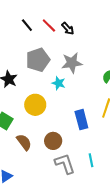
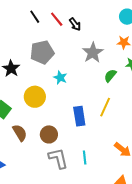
gray star: (72, 63) -> (93, 52), moved, turned -30

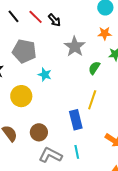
gray pentagon: (42, 52) -> (24, 51), turned 30
blue rectangle: (79, 116) -> (76, 120), moved
gray L-shape: (58, 158) -> (50, 155), turned -45

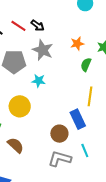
orange star: (105, 33) -> (77, 44), moved
gray star: (75, 47) -> (43, 50), moved
brown circle: (39, 132) -> (59, 134), moved

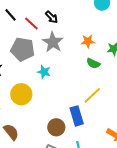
red line: (18, 26) -> (31, 24), moved
green semicircle: (86, 65) -> (93, 63), turned -96
yellow line: (90, 96) -> (92, 95), turned 30

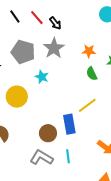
red line: (31, 24) -> (37, 18), moved
green semicircle: (93, 63) -> (92, 74), turned 32

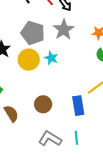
yellow circle: (17, 97) -> (29, 60), moved
brown circle: (48, 133) -> (43, 104), moved

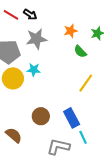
gray star: (64, 30) -> (36, 39), turned -30
blue rectangle: (78, 106) -> (72, 118), moved

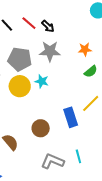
green semicircle: (80, 51) -> (91, 71), turned -96
blue rectangle: (72, 118) -> (71, 117), moved

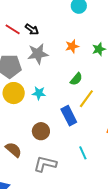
green semicircle: (91, 71) -> (76, 79), moved
cyan star: (42, 81) -> (39, 93), moved
gray L-shape: (52, 161) -> (45, 164), moved

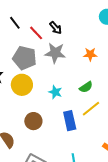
red line: (13, 29) -> (36, 33), moved
cyan star: (39, 93) -> (55, 92), moved
brown circle: (41, 131) -> (33, 121), moved

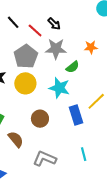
gray pentagon: (25, 58) -> (26, 56), turned 30
green semicircle: (86, 87) -> (73, 67), moved
cyan star: (55, 92) -> (59, 88), size x1.5

